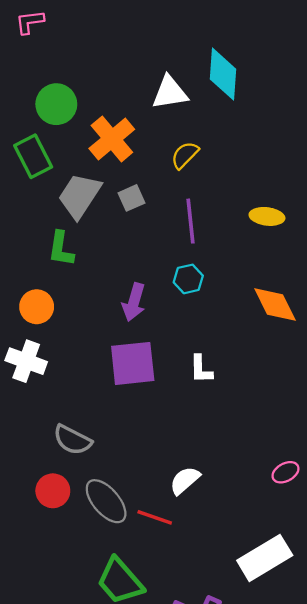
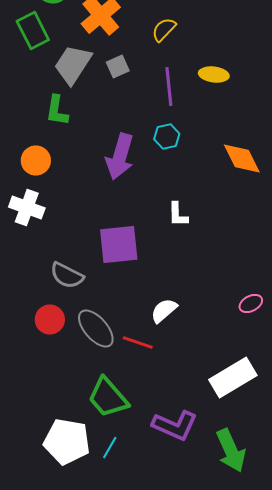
yellow ellipse: (267, 216) -> (214, 74), moved
purple arrow: (134, 302) -> (120, 156), size x1.4
purple square: (133, 363) -> (119, 244), moved

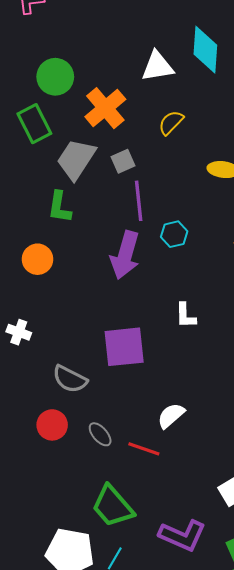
purple line: (169, 86) -> (139, 201), moved
white cross: (27, 208) -> (19, 332), moved, size x0.7
gray ellipse: (96, 328) -> (100, 434), size x0.6

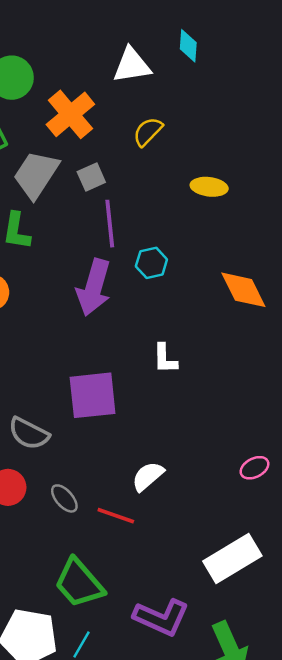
cyan diamond: (205, 50) -> (188, 46), size x0.6

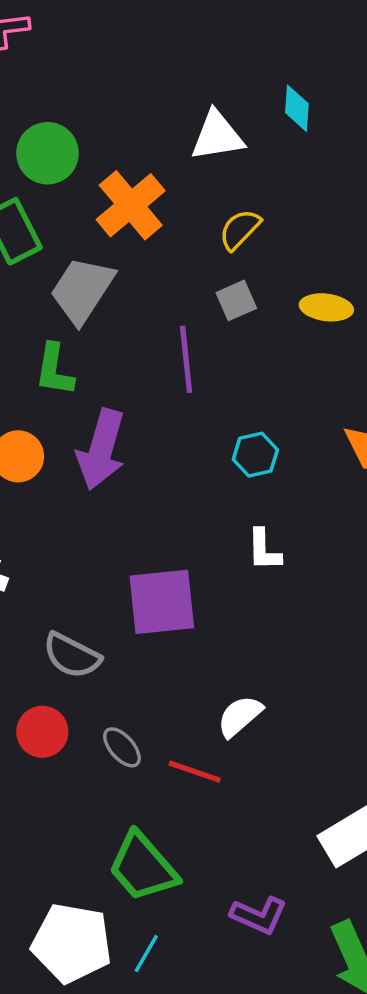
gray square: (91, 177) -> (236, 300), moved
cyan hexagon: (151, 263) -> (255, 455), moved
purple arrow: (94, 287) -> (101, 449), moved
purple L-shape: (161, 617) -> (259, 915), size x0.7

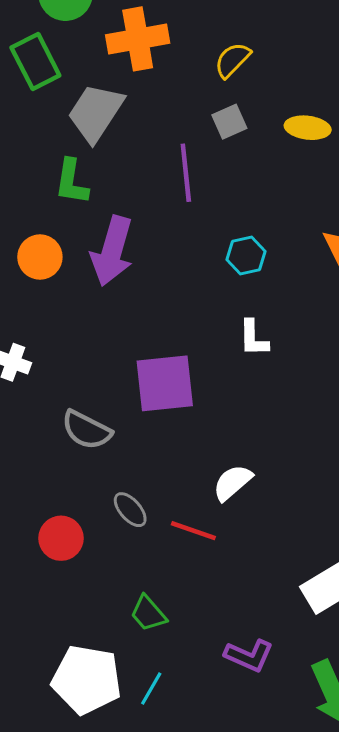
orange cross: (131, 205) -> (138, 39), turned 30
red circle: (42, 732) -> (61, 538), moved
green trapezoid: (143, 867) -> (148, 613), size x0.6

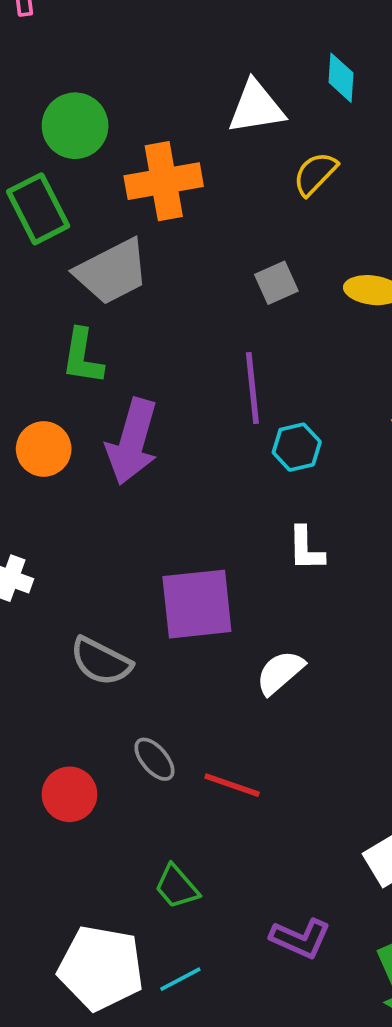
yellow semicircle: (232, 60) -> (315, 174), moved
gray trapezoid: (96, 113) -> (112, 272), turned -150
purple line: (186, 173) -> (252, 388), moved
white semicircle: (232, 483) -> (280, 672), moved
cyan line: (151, 689) -> (180, 979), turned 32

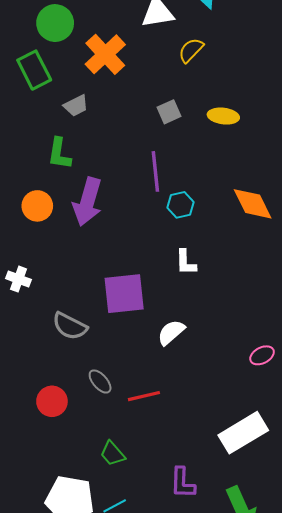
orange cross: (164, 181) -> (105, 54), turned -33
gray trapezoid: (112, 272) -> (76, 106), size x0.6
red line: (232, 785) -> (144, 396), turned -32
purple L-shape: (300, 938) -> (183, 483), turned 68

